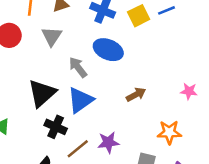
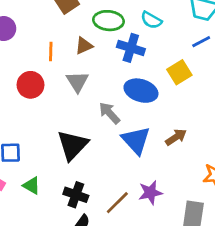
yellow square: (139, 16) -> (179, 72), moved
blue triangle: (80, 100) -> (136, 140), moved, turned -32
black cross: (56, 127) -> (76, 195), moved

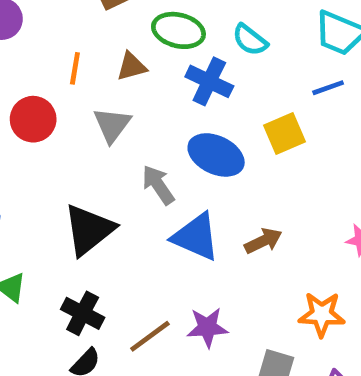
blue triangle: (136, 140) -> (196, 237), turned -32

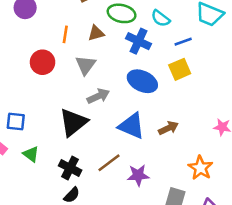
blue line: (328, 88) -> (183, 42), moved
gray arrow: (158, 185) -> (98, 96), moved, turned 100
orange star: (322, 314) -> (200, 168), turned 30
brown line: (150, 336) -> (109, 163), moved

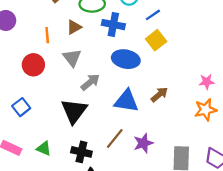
blue square: (16, 121) -> (21, 107), moved, turned -30
orange star: (200, 168) -> (205, 110), moved, turned -30

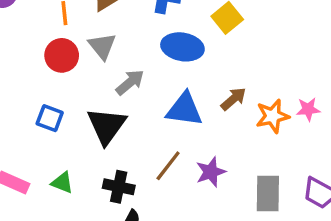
red circle: (33, 65) -> (62, 55), moved
pink star: (207, 82) -> (308, 109), moved
blue square: (21, 107) -> (50, 118), moved, turned -30
orange star: (205, 110) -> (273, 116), moved

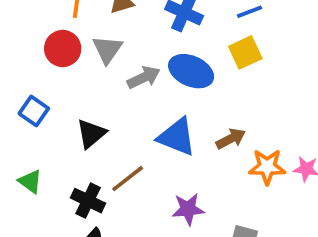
gray arrow: (130, 82) -> (144, 77), moved
black triangle: (107, 126) -> (91, 134), size x0.7
brown line: (168, 166) -> (128, 179), moved

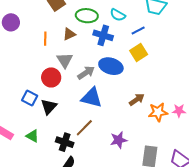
red circle: (63, 49) -> (51, 77), moved
black triangle: (91, 134) -> (49, 107), moved
blue triangle: (177, 137) -> (92, 98), moved

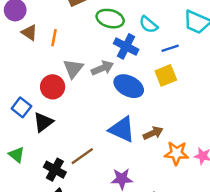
brown triangle: (69, 34) -> (29, 33), moved, turned 48
gray arrow: (86, 73) -> (102, 68), moved
blue triangle: (92, 98) -> (122, 129), moved

